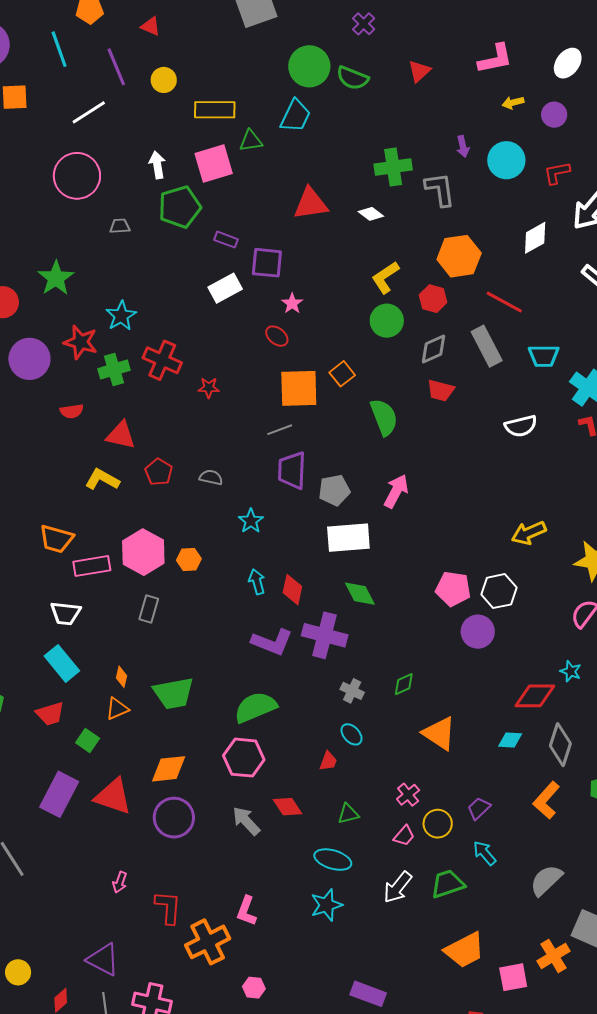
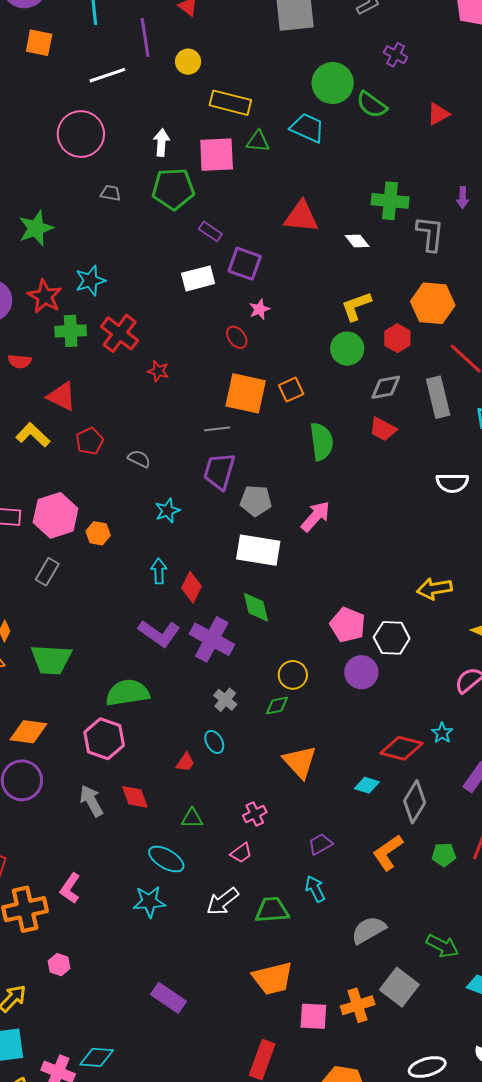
purple cross: (364, 24) -> (396, 55), turned -30
cyan trapezoid: (295, 116) -> (307, 128), turned -105
yellow circle: (438, 824) -> (293, 675), moved

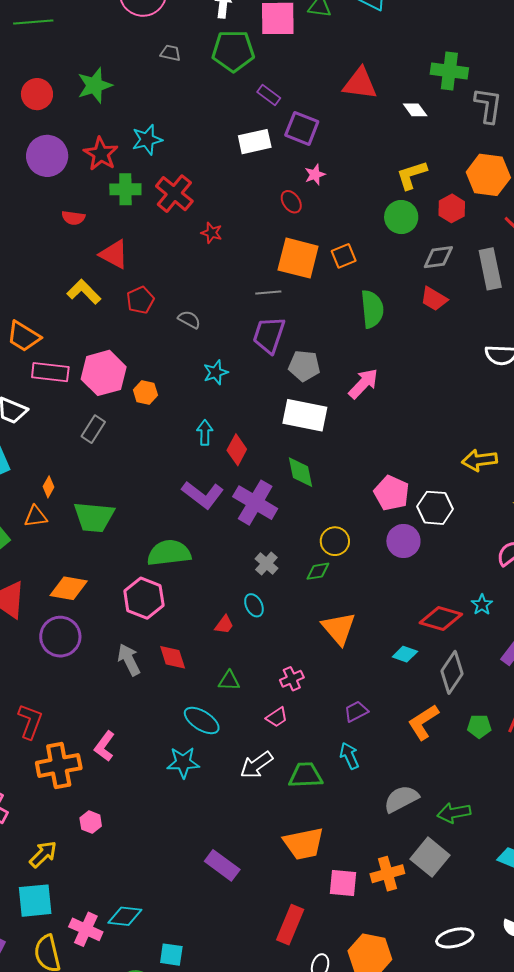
green arrow: (442, 946) -> (454, 813), moved, turned 140
purple rectangle: (168, 998) -> (222, 865), moved

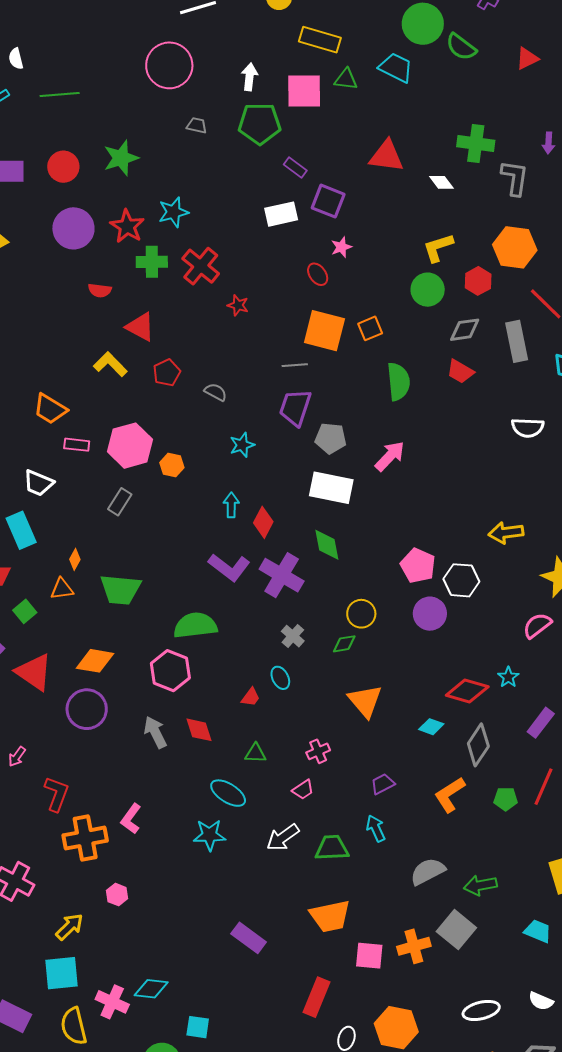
pink rectangle: (50, 372) -> (77, 445), size x0.7

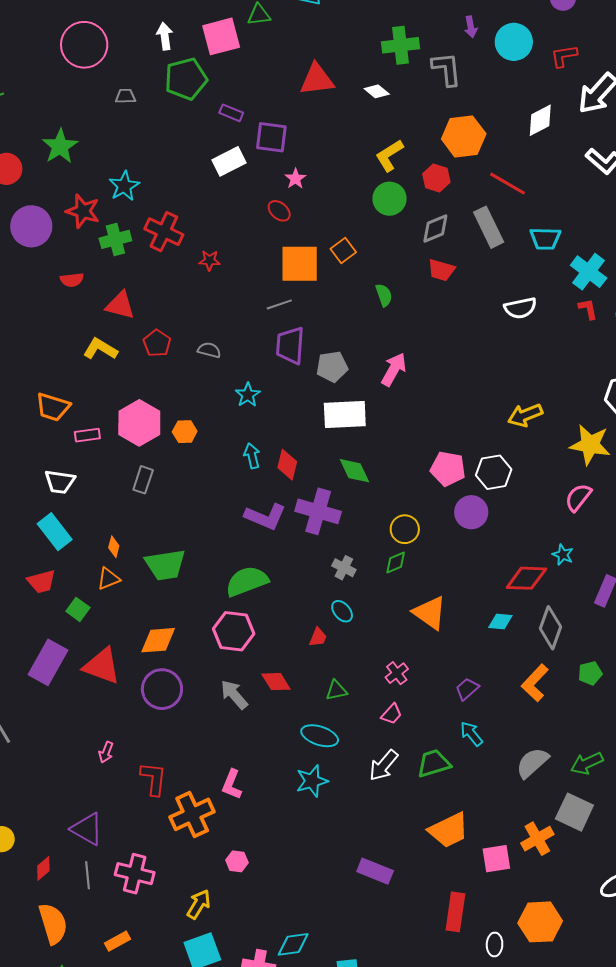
green semicircle: (398, 382) -> (384, 295), size x0.6

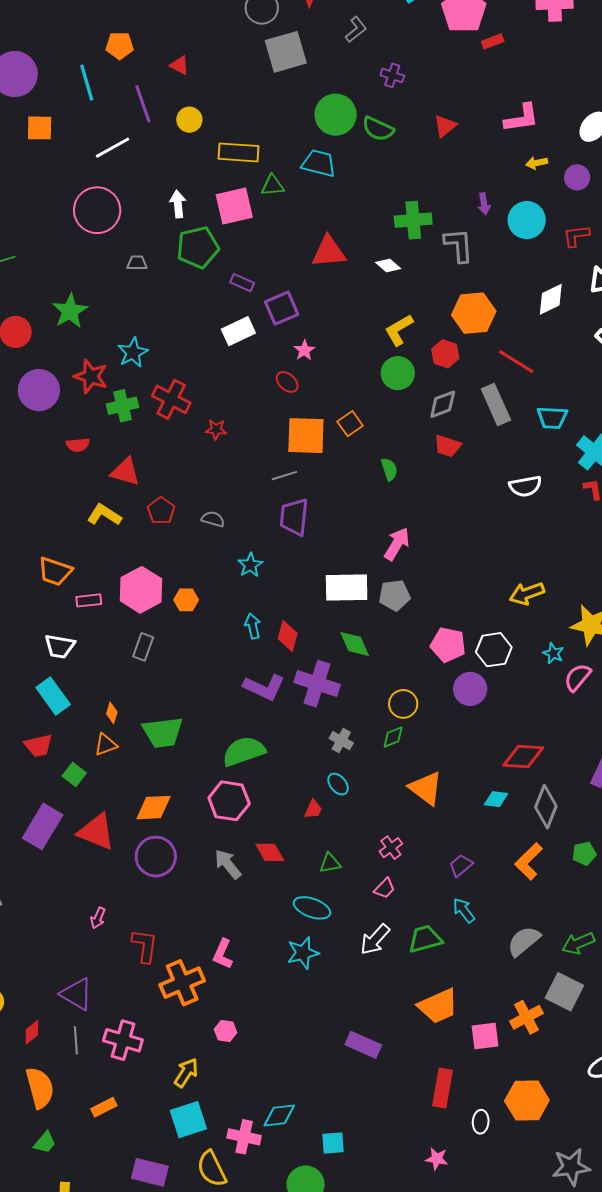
purple square: (271, 137) -> (282, 308), turned -32
gray pentagon: (332, 367) -> (394, 595), moved
cyan star: (563, 555) -> (553, 653), moved

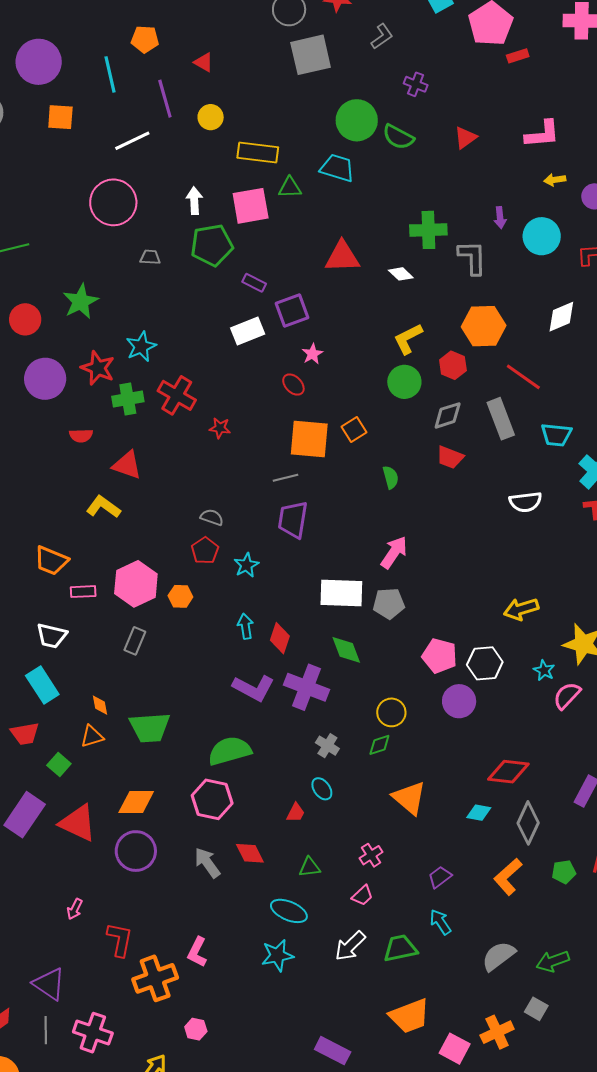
red pentagon: (161, 511) -> (205, 551), moved
orange diamond: (112, 713) -> (100, 705), turned -30
gray square: (564, 992) -> (536, 1009), size x0.6
pink square: (485, 1036) -> (455, 1049), turned 32

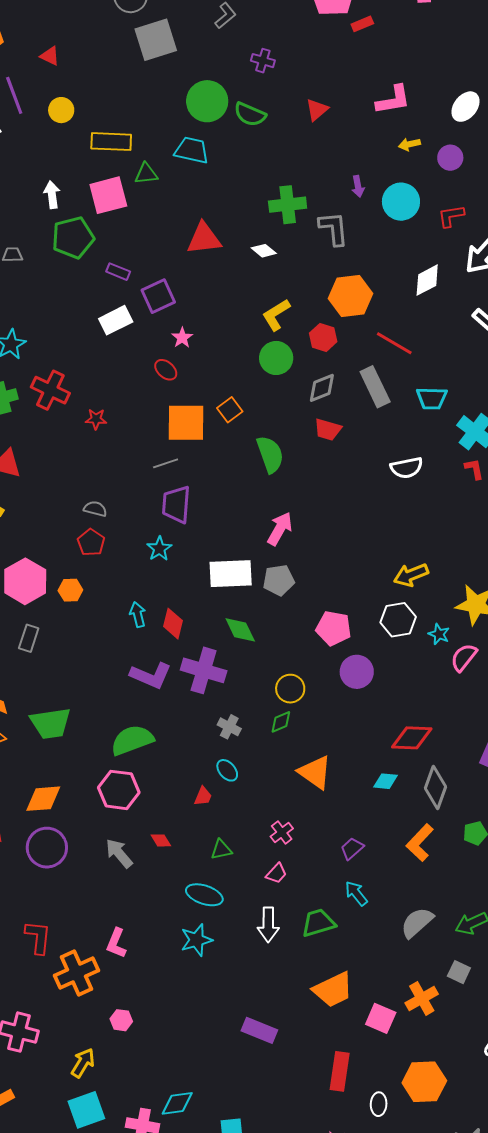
green semicircle: (391, 477) -> (270, 454), size x1.6
cyan star: (246, 565) -> (159, 549), moved
white hexagon: (485, 663) -> (398, 620), moved
red diamond: (250, 853) -> (161, 840), size x0.7
white arrow: (350, 946) -> (268, 925), turned -40

